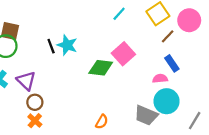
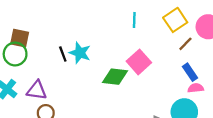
cyan line: (119, 14) -> (134, 20), turned -40
pink semicircle: (160, 79) -> (196, 88), moved
purple triangle: (26, 81) -> (37, 90), turned -36

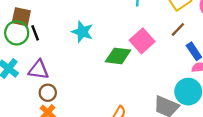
brown line: (185, 44) -> (178, 29), moved
black line: (63, 54) -> (35, 33), moved

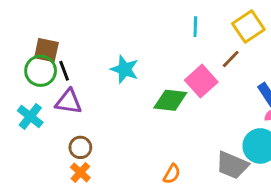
brown line: (178, 29) -> (231, 59), moved
purple triangle: (39, 70) -> (69, 102), moved

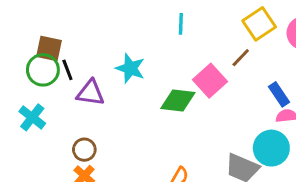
cyan line: (195, 27) -> (181, 24), moved
purple triangle: (69, 102) -> (90, 93), moved

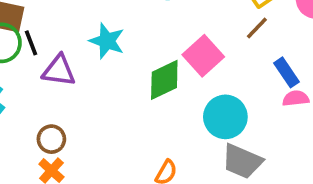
brown line: (241, 58) -> (257, 28), moved
green diamond: (178, 101) -> (164, 80), turned -32
cyan circle: (271, 148) -> (225, 117), moved

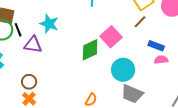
cyan star: (107, 41) -> (49, 24), moved
blue rectangle: (286, 72) -> (156, 46), turned -35

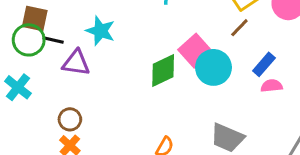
black line: (18, 30) -> (53, 40), turned -56
blue rectangle: (156, 46) -> (264, 64), turned -70
cyan circle: (123, 70) -> (213, 67), moved

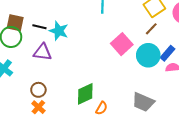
black line: (53, 40) -> (39, 27), moved
cyan circle: (213, 67) -> (148, 55), moved
green diamond: (163, 70) -> (85, 94), moved

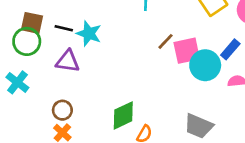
brown line: (151, 29) -> (166, 41), moved
pink square: (122, 44) -> (187, 51), moved, turned 30
blue rectangle: (168, 53) -> (230, 49), moved

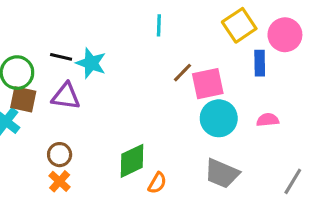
brown square: (32, 23) -> (23, 99), moved
blue rectangle: (230, 49) -> (260, 63), moved, turned -42
cyan circle: (205, 65) -> (219, 118), moved

